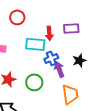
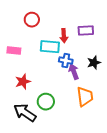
blue cross: (51, 58) -> (66, 61), turned 32
green circle: (34, 82) -> (46, 102), moved

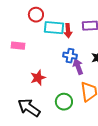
cyan rectangle: (50, 47) -> (54, 28), moved
red star: (23, 82) -> (38, 78), moved
green circle: (46, 102) -> (64, 102), moved

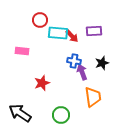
red arrow: (68, 31) -> (72, 36), turned -40
green circle: (64, 102) -> (61, 115), moved
black arrow: (29, 108) -> (20, 113), moved

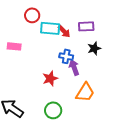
black star: (102, 63) -> (94, 48), moved
red star: (42, 83) -> (50, 78), moved
orange trapezoid: (93, 97) -> (85, 92), turned 40

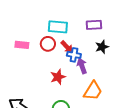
red circle: (32, 15) -> (48, 44), moved
red arrow: (64, 31) -> (67, 47), moved

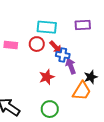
black star: (102, 47) -> (91, 77), moved

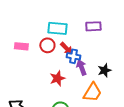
black star: (91, 77) -> (104, 70), moved

